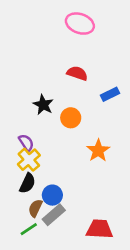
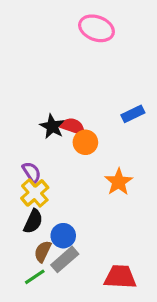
red semicircle: (77, 73) -> (73, 126), moved

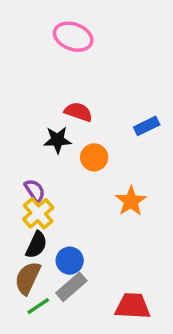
pink ellipse: (96, 28) -> (73, 37), moved
black star: (52, 126) -> (57, 140), turned -30
red semicircle: (73, 126) -> (78, 112), moved
brown semicircle: (43, 252) -> (28, 278), moved, size x1.4

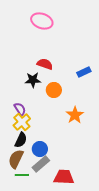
green line: (38, 306) -> (22, 175), turned 32
red trapezoid: (133, 306) -> (64, 177), moved

